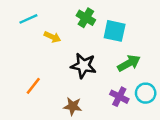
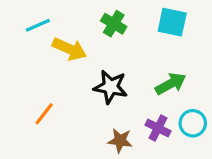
cyan square: (115, 31) -> (172, 22), moved
yellow arrow: (52, 37) -> (69, 49), size x1.5
brown star: (73, 106) -> (120, 141), moved

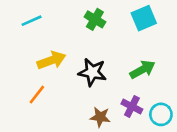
cyan square: (172, 22) -> (144, 18), turned -35
yellow arrow: (69, 49) -> (51, 60), moved, turned -44
cyan circle: (193, 123) -> (161, 114), moved

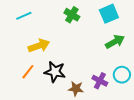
green arrow: (142, 70) -> (115, 42), moved
black star: (92, 72) -> (55, 72), moved
cyan circle: (161, 114) -> (122, 75), moved

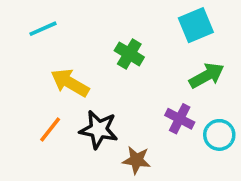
green cross: (72, 15) -> (129, 54), moved
yellow arrow: (39, 46) -> (70, 83), turned -130
purple cross: (100, 81) -> (180, 119), moved

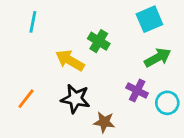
cyan line: (43, 29) -> (33, 22), turned -55
yellow arrow: (70, 83) -> (70, 60), moved
orange line: (50, 130) -> (26, 99), moved

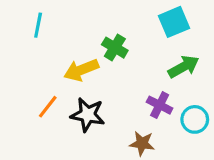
yellow arrow: (70, 60) -> (81, 70), turned -52
orange line: (26, 99) -> (48, 107), moved
brown star: (104, 122) -> (142, 143), moved

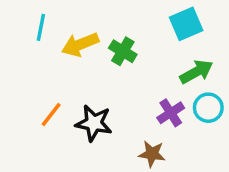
yellow arrow: (81, 70) -> (80, 44), moved
purple cross: (160, 105) -> (171, 113), turned 30
cyan circle: (195, 119) -> (208, 108), moved

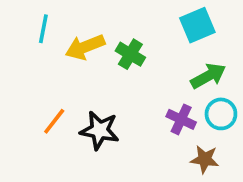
purple cross: (171, 113) -> (181, 119), turned -32
brown star: (152, 154) -> (205, 159), moved

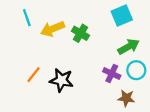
cyan line: (43, 29) -> (27, 18), turned -30

